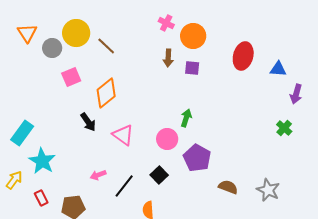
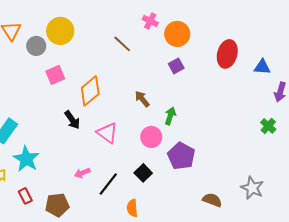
brown line: (106, 46) -> (122, 44), moved
brown arrow: (168, 58) -> (142, 99), moved, turned 138
purple square: (192, 68) -> (176, 66), turned -35
brown semicircle: (228, 187) -> (212, 200), moved

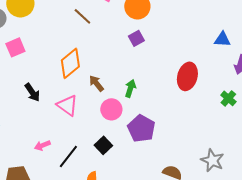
red ellipse: (227, 54) -> (187, 76), moved
orange diamond: (90, 91) -> (70, 63), moved
brown arrow: (142, 99) -> (96, 83), moved

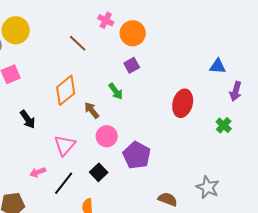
green arrow: (130, 88) -> (116, 91), moved, turned 126
pink triangle: (67, 105) -> (65, 145), moved, turned 35

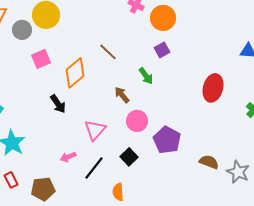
brown line: (78, 43) -> (108, 52), moved
orange diamond: (66, 90) -> (75, 73), moved
brown semicircle: (168, 199) -> (209, 162), moved

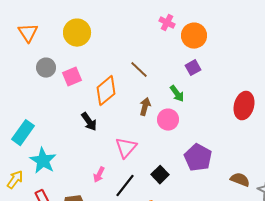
gray circle: (22, 30) -> (46, 68), moved
brown arrow: (122, 95) -> (145, 107), moved, turned 54
pink circle: (137, 121) -> (168, 120), moved
pink arrow: (68, 157) -> (99, 175), turned -42

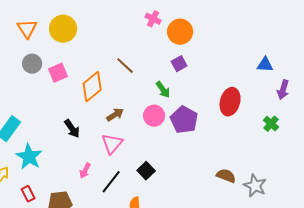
orange triangle: (28, 33) -> (27, 29), moved
brown arrow: (145, 107) -> (115, 115), moved, turned 42
black arrow: (89, 122) -> (72, 129), moved
purple pentagon: (198, 158) -> (184, 120), moved

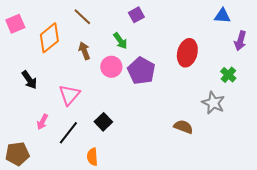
brown arrow: (115, 115) -> (84, 51), moved, turned -78
gray star: (255, 186) -> (213, 103), moved

